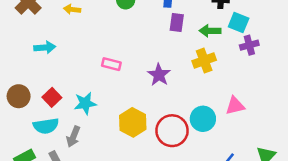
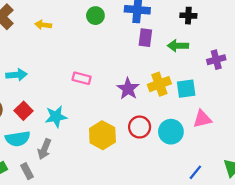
cyan square: (239, 22) -> (186, 89), moved, turned -30
cyan arrow: (45, 47) -> (16, 75), moved
yellow cross: (204, 61) -> (159, 84), moved
red circle: (172, 131) -> (140, 127), moved, size x0.7

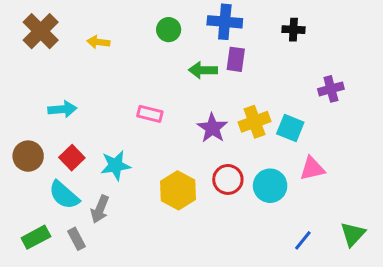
green arrow: (178, 46) -> (203, 70), moved
cyan square: (186, 89) -> (290, 128), turned 30
cyan semicircle: (18, 139) -> (64, 195), turned 50

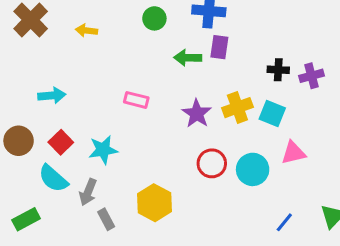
black cross: (293, 30) -> (278, 70), moved
yellow hexagon: (178, 190) -> (154, 203), moved
gray rectangle: (76, 239) -> (106, 219), moved

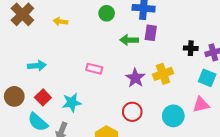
cyan square: (272, 114) -> (207, 78), moved
red circle: (212, 163) -> (132, 112), moved

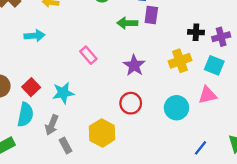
cyan arrow: (37, 66) -> (35, 36), moved
pink rectangle: (94, 69) -> (88, 55), turned 35
yellow cross: (163, 74) -> (180, 61), moved
cyan semicircle: (38, 122) -> (25, 115), turned -120

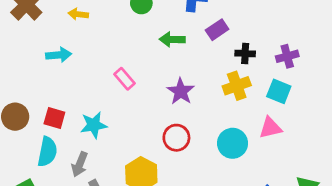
purple rectangle: (151, 15) -> (217, 30), moved, turned 48
black cross: (196, 32) -> (245, 54), moved
red square: (31, 87) -> (54, 118), turned -30

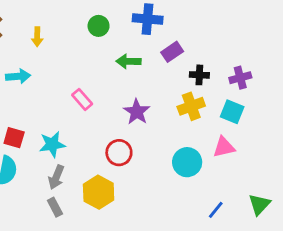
yellow arrow: (78, 14) -> (37, 37), turned -96
red circle: (176, 138) -> (119, 153), moved
gray arrow: (80, 164) -> (56, 177), moved

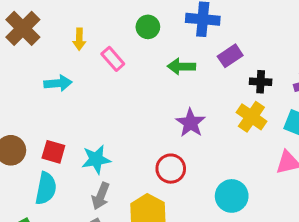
pink rectangle: (82, 99) -> (113, 59), moved
yellow cross: (191, 106) -> (251, 117), turned -35
cyan circle: (187, 162) -> (232, 196), moved

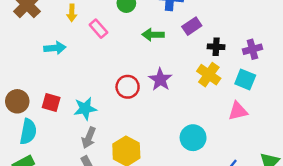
red circle: (171, 169) -> (128, 87), moved
cyan semicircle: (46, 188) -> (28, 132), moved

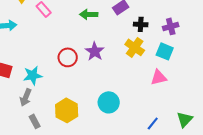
gray arrow: (89, 138) -> (26, 97), moved
cyan circle: (193, 138) -> (109, 102), moved

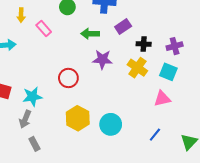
purple star: (95, 51) -> (102, 59), moved, turned -30
yellow hexagon: (67, 110) -> (78, 118), moved
blue line: (153, 123) -> (155, 135), moved

